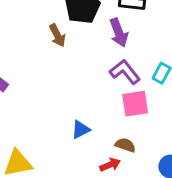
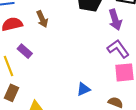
brown arrow: (57, 35) -> (42, 19), moved

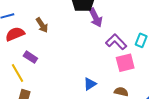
purple arrow: (115, 20) -> (95, 18), moved

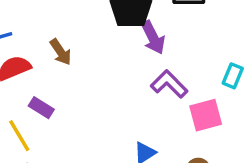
purple L-shape: (116, 42) -> (169, 84), moved

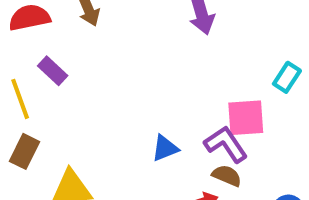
purple L-shape: (169, 84) -> (226, 144), moved

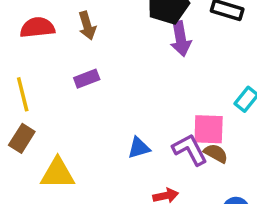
purple rectangle: (53, 71) -> (87, 79), moved, turned -70
brown semicircle: (227, 176) -> (216, 153), moved

